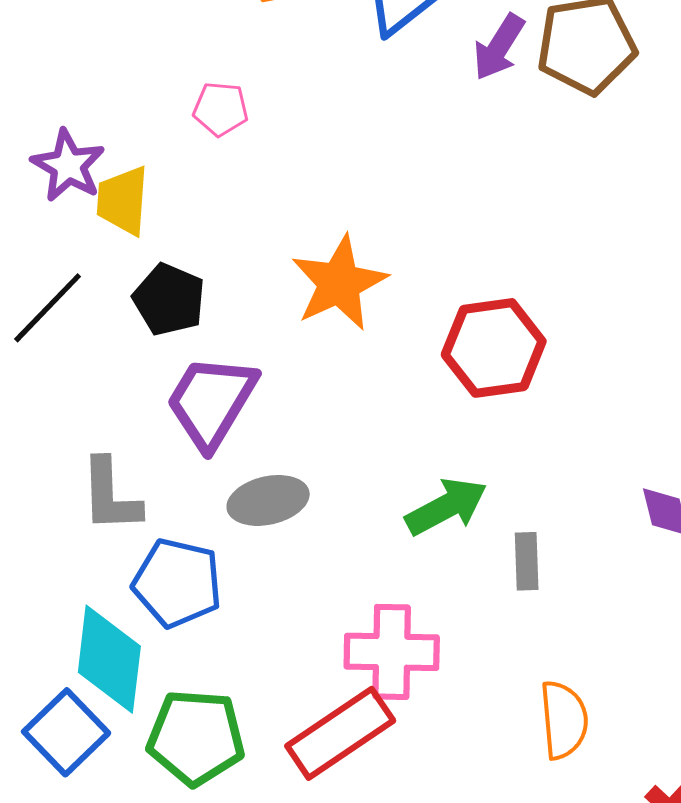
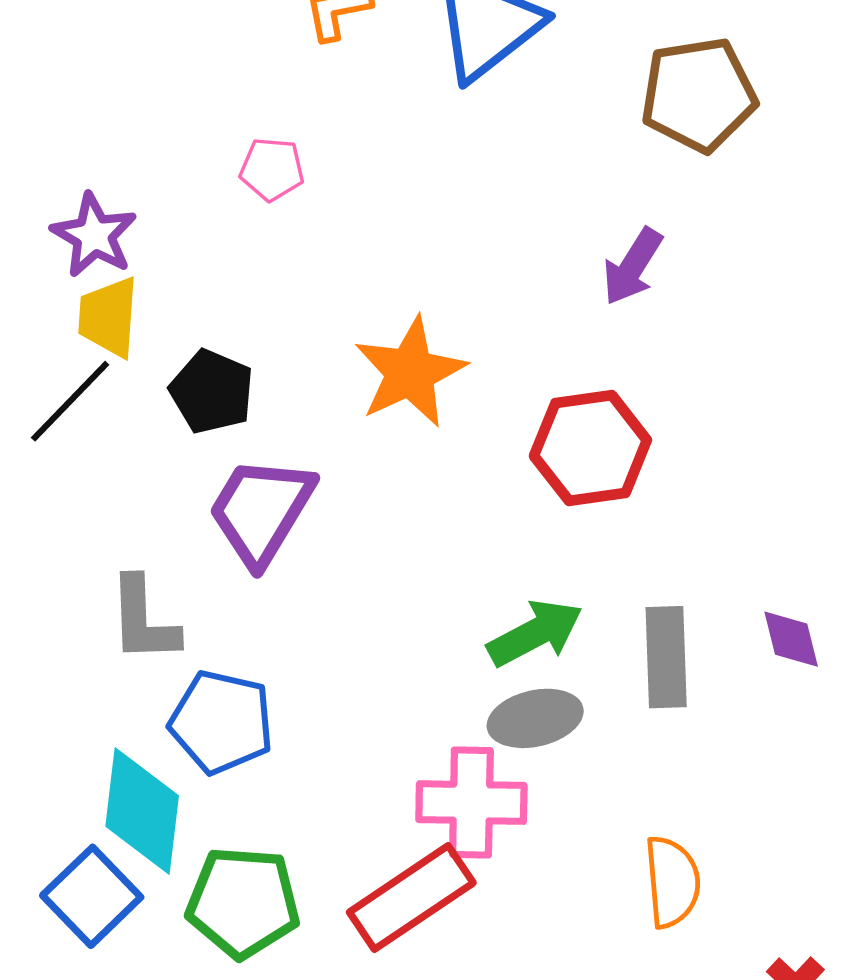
purple arrow: (499, 47) -> (632, 267), moved
yellow trapezoid: (123, 201) -> (108, 317), moved
gray ellipse: (268, 500) -> (535, 718), moved
gray rectangle: (527, 561) -> (666, 657), moved, size x1.5

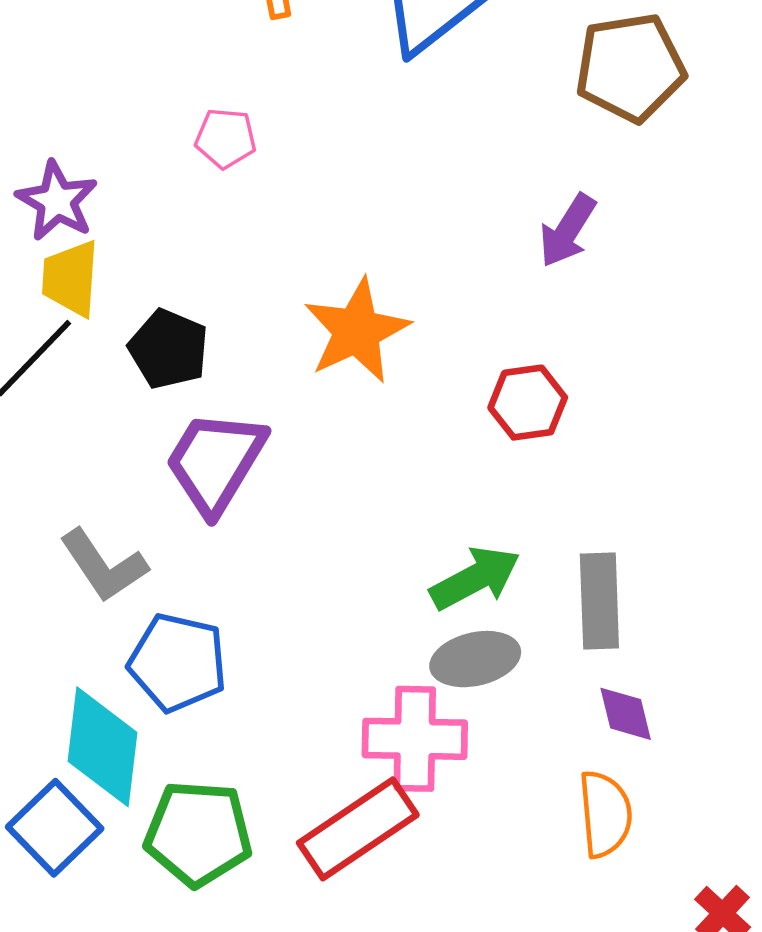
red hexagon: (590, 448) -> (528, 403), size x0.7
gray L-shape: (143, 620) -> (104, 566), turned -32
purple diamond: (791, 639) -> (626, 714), moved

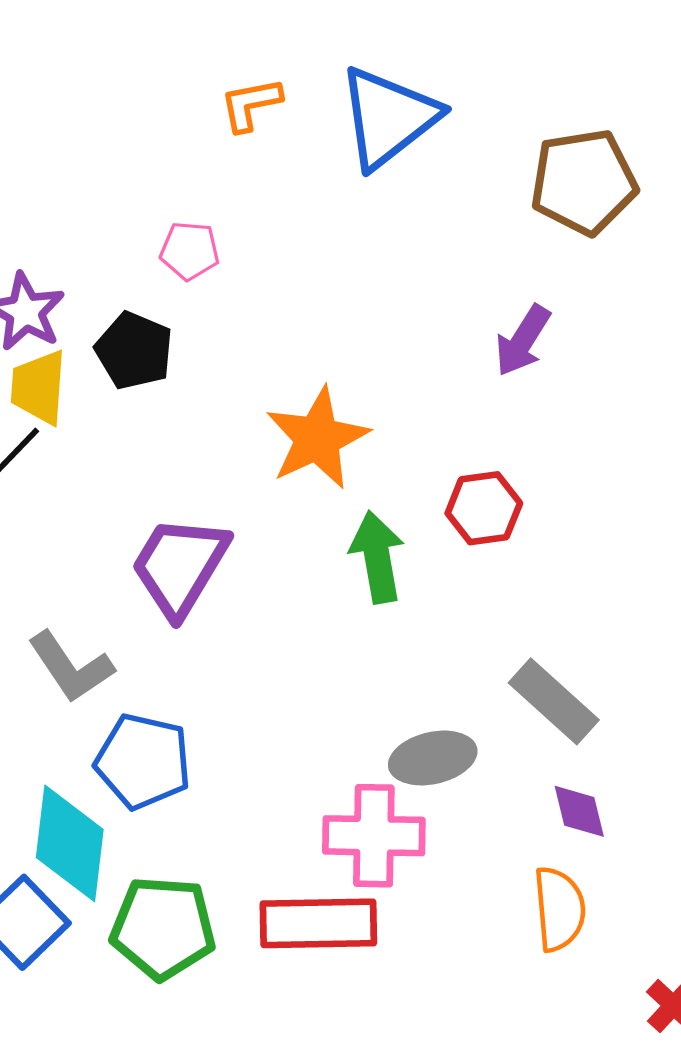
black pentagon: (169, 349) -> (134, 351), moved
green arrow: (475, 578) -> (377, 557), moved, turned -72
gray rectangle: (599, 601) -> (554, 701), turned -46
red rectangle: (358, 829) -> (318, 923), turned 33

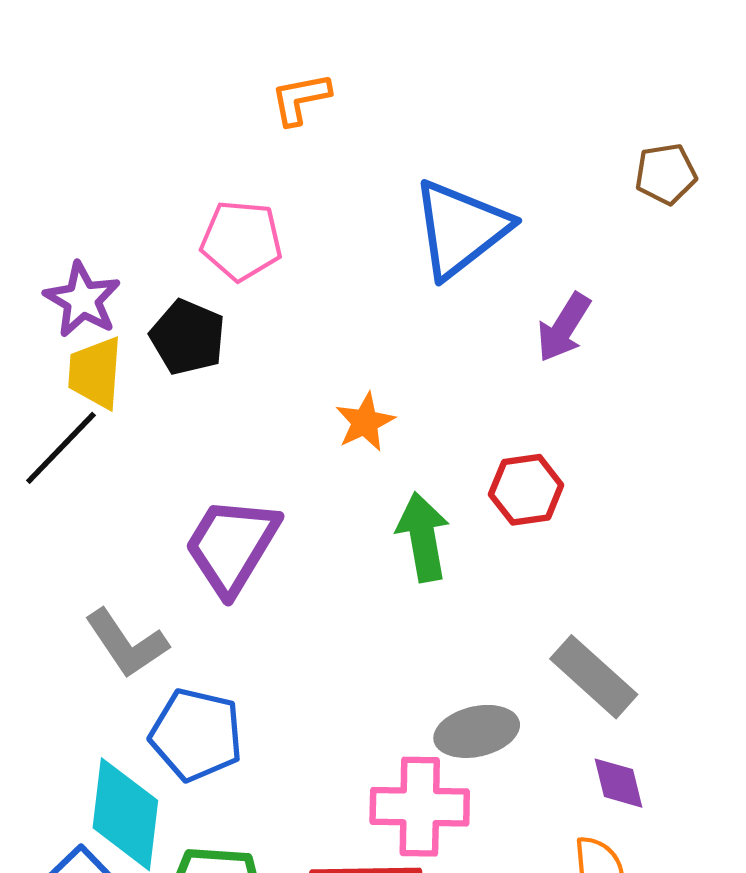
blue triangle: (388, 118) -> (461, 229), moved
brown pentagon: (584, 182) -> (666, 174), moved, size x0.6
pink pentagon: (190, 251) -> (241, 241), size x1.4
orange star: (317, 438) -> (365, 422), size x0.6

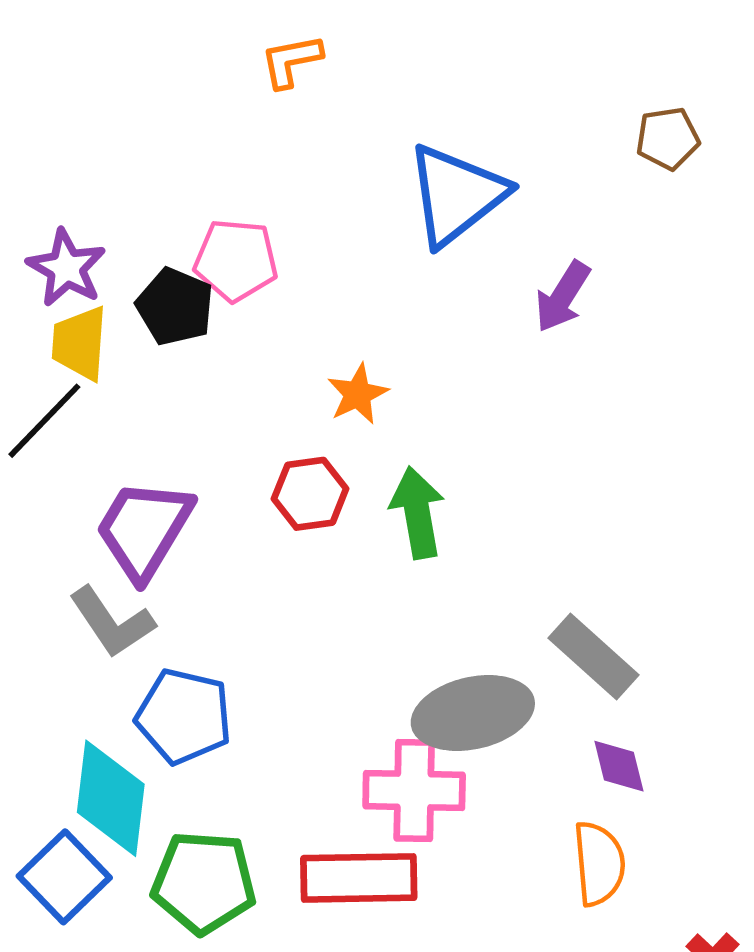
pink pentagon: (241, 241) -> (236, 260), moved
red hexagon: (526, 490) -> (310, 494), moved
purple trapezoid: (232, 546) -> (144, 529), moved
gray ellipse: (477, 731) -> (473, 713), size x1.4

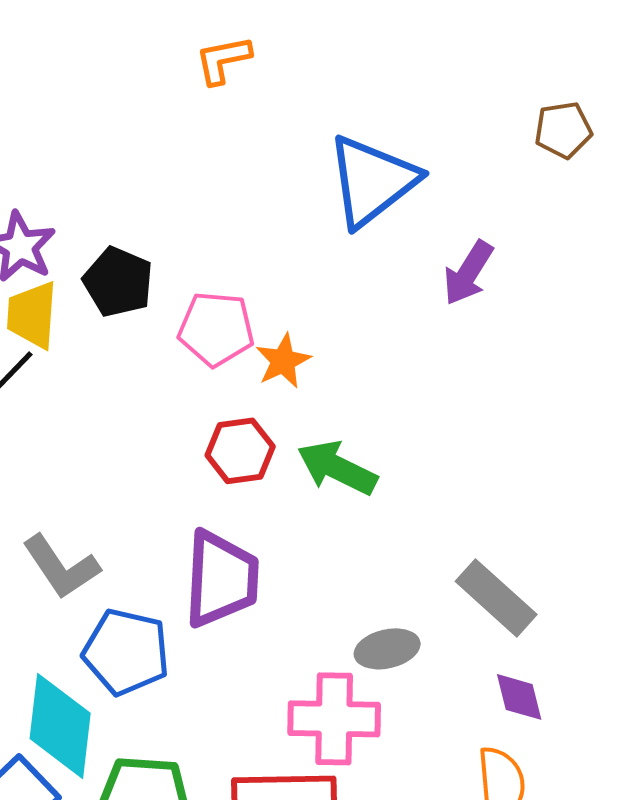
pink pentagon: (236, 260) -> (216, 329), moved
green arrow: (417, 513) -> (337, 468), turned -54
purple trapezoid: (144, 529) -> (221, 579), moved, turned 152
gray ellipse: (473, 713) -> (387, 649), size x0.6

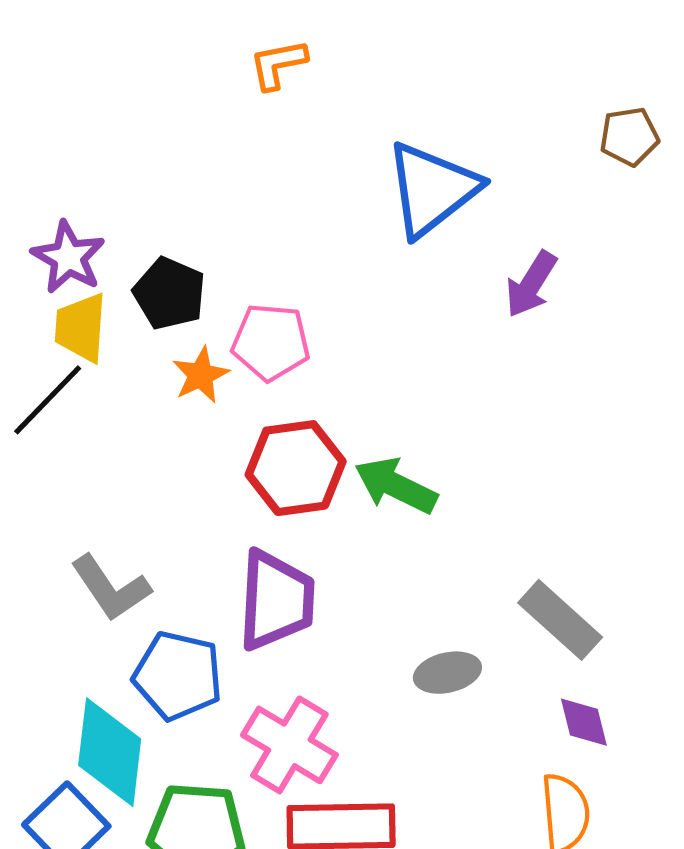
orange star: (283, 361) -> (201, 375), moved
red hexagon: (240, 451) -> (296, 468), size x1.4
pink cross: (334, 719) -> (289, 745), moved, turned 30

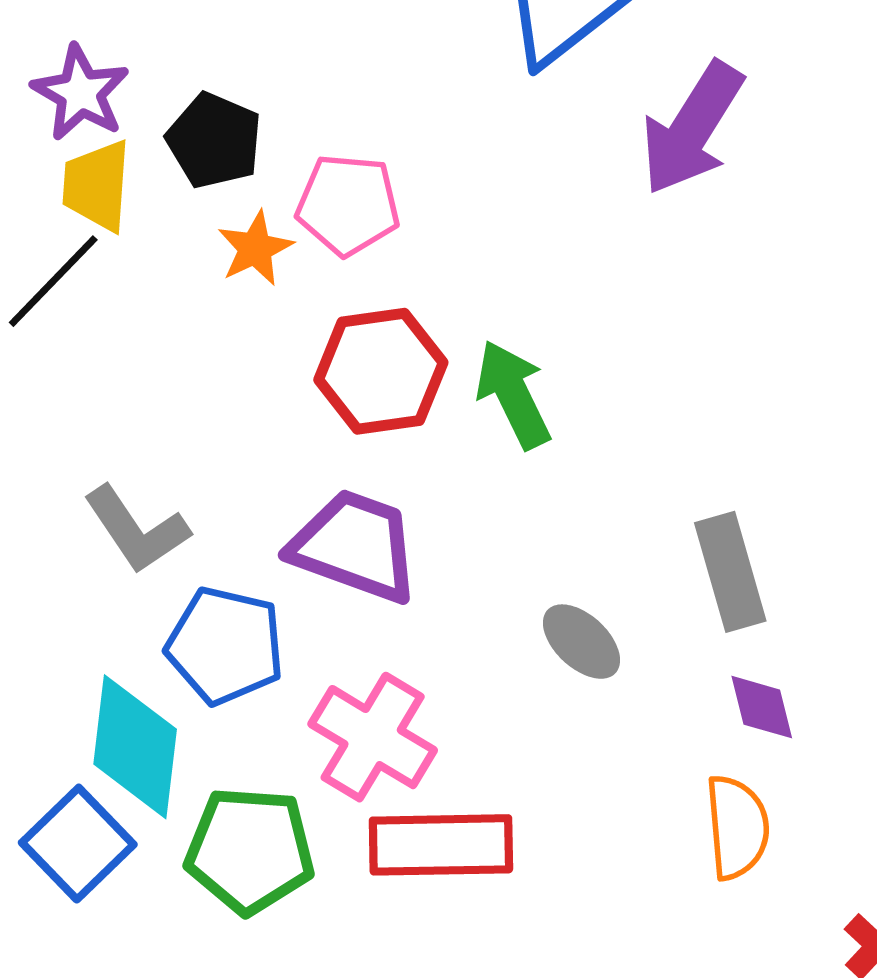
purple arrow: (531, 284) -> (692, 128), size x1.5
green arrow: (396, 486) -> (513, 394), turned 38
purple trapezoid: (276, 600) -> (355, 546), turned -73
gray rectangle: (560, 620) -> (730, 572), turned 32
gray ellipse: (447, 673) -> (581, 642), turned 56

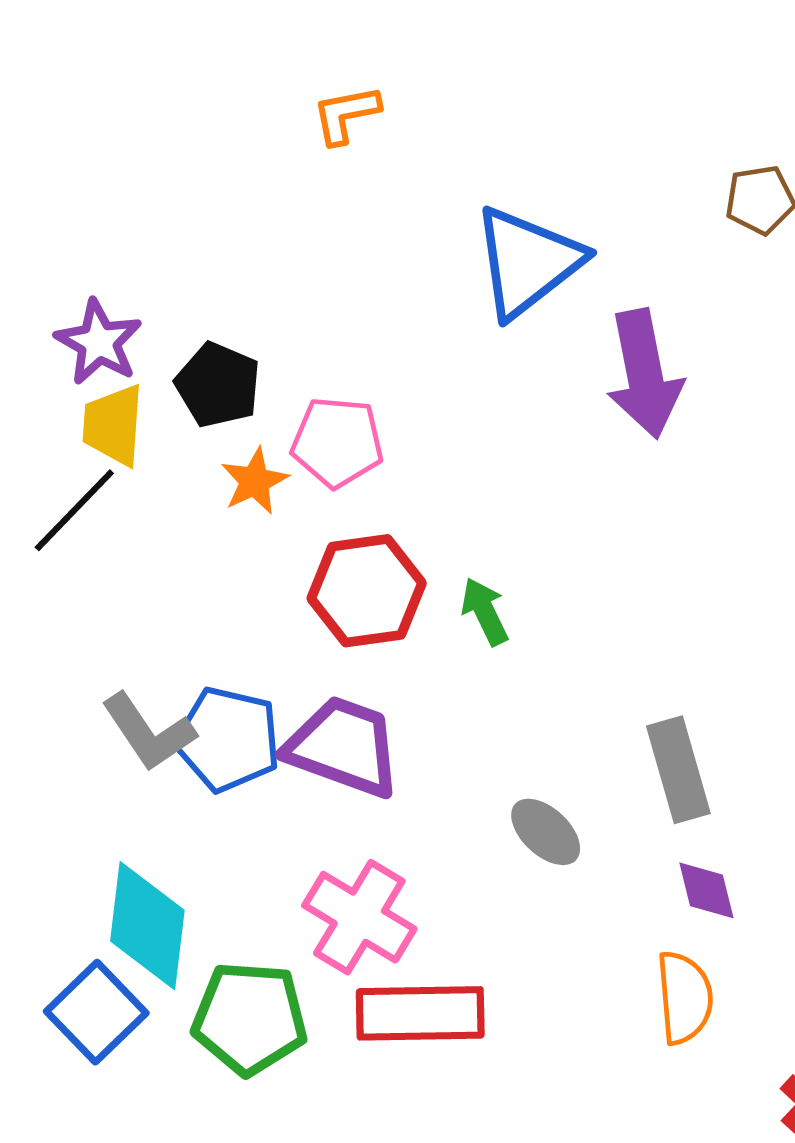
purple arrow: (692, 128) -> (644, 374), turned -43
green arrow: (513, 394) -> (485, 611), size x0.7
blue pentagon: (225, 646) -> (228, 739), moved

